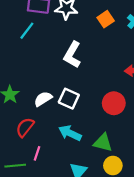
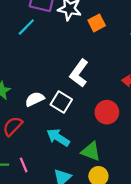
orange square: (106, 19) -> (97, 23), moved
white L-shape: (72, 55) -> (79, 73), moved
pink line: (37, 153) -> (24, 165), moved, turned -48

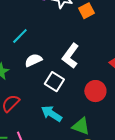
cyan line: (26, 27) -> (20, 36), moved
white semicircle: (35, 99) -> (33, 60), moved

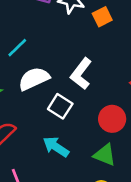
white semicircle: (33, 60) -> (34, 79), size x1.4
green triangle: (81, 126) -> (105, 155), moved

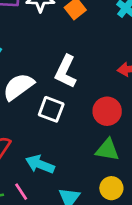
cyan arrow: (56, 147) -> (40, 164), moved

